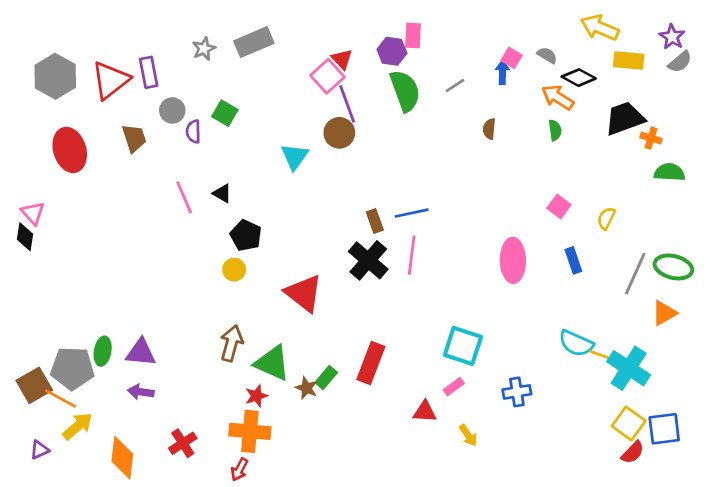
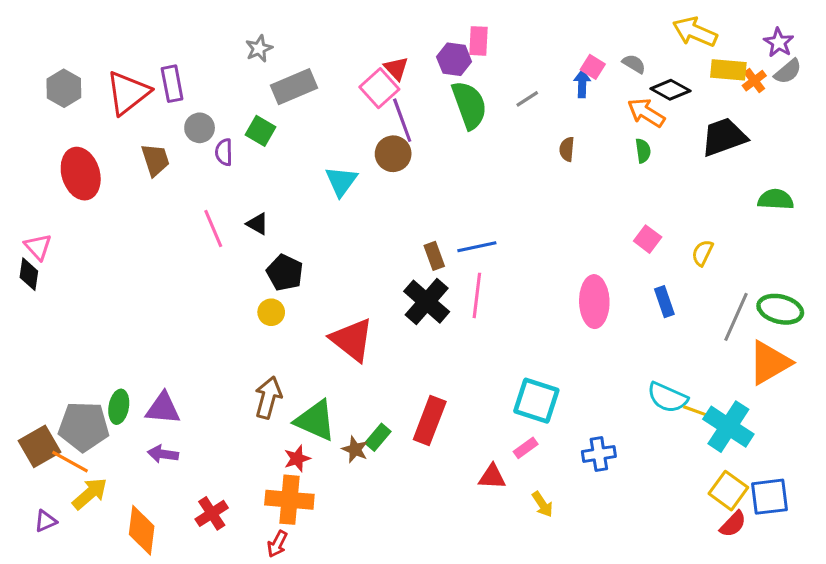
gray rectangle: (254, 42) -> (294, 87), moved
gray star: (204, 49) -> (259, 49), moved
gray hexagon: (55, 76) -> (64, 88), size x0.7
orange cross: (651, 138) -> (754, 81), moved, turned 36
orange triangle: (664, 313) -> (770, 363), size x1.5

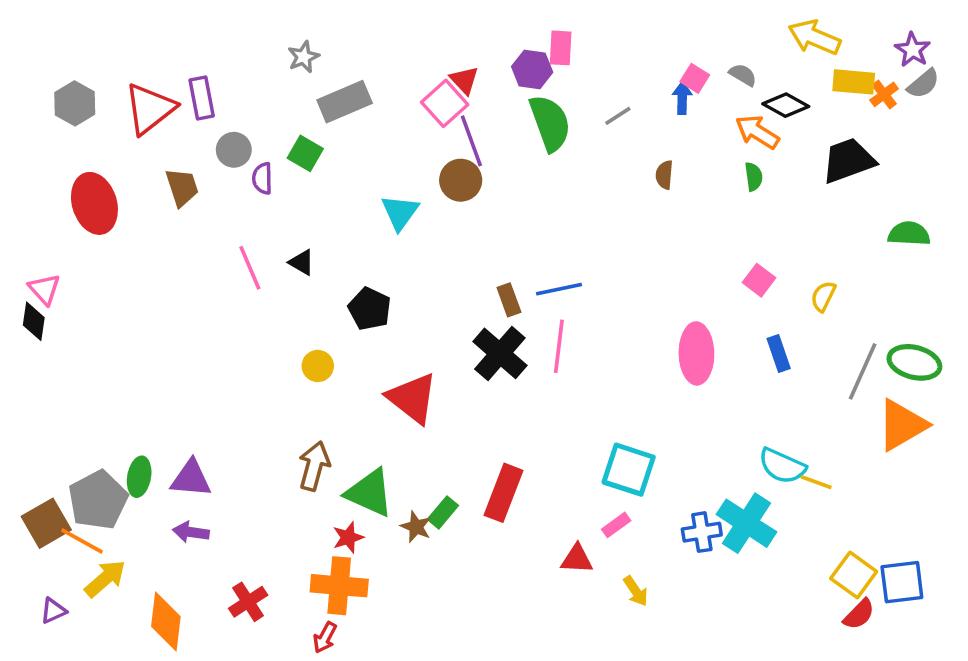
black pentagon: (285, 273) -> (370, 309), moved
gray pentagon: (84, 427) -> (98, 500), turned -30
cyan cross: (728, 427) -> (746, 523), moved

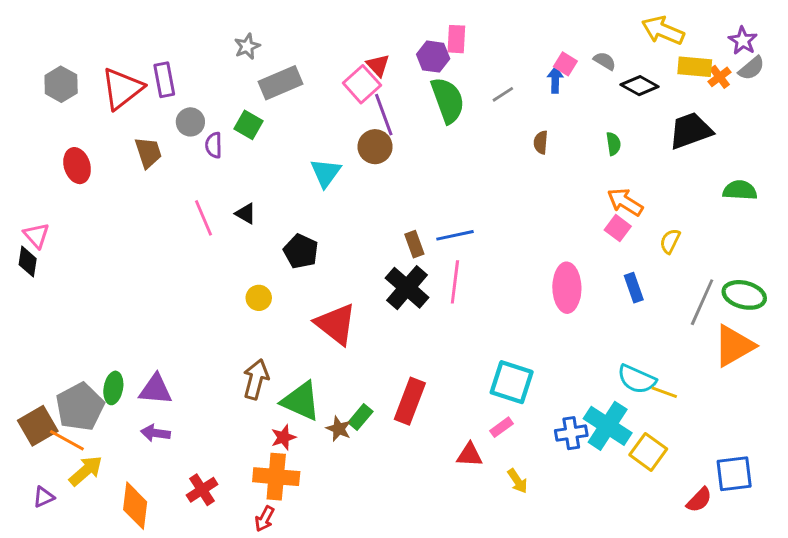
orange arrow: (757, 132) -> (625, 202), moved
red ellipse: (94, 203) -> (77, 166), size x0.7
yellow square: (854, 575) -> (648, 452), moved

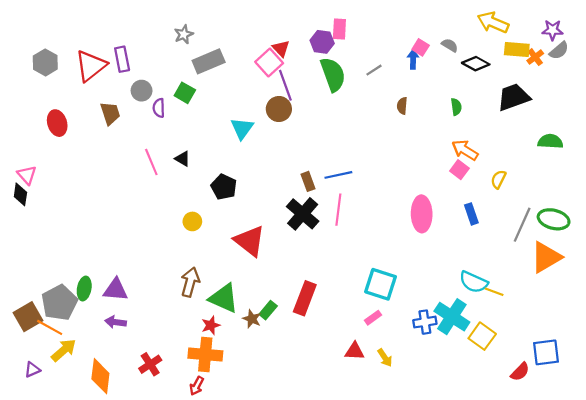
purple star: (743, 41) -> (552, 30), turned -30
red triangle: (469, 455) -> (355, 351), moved

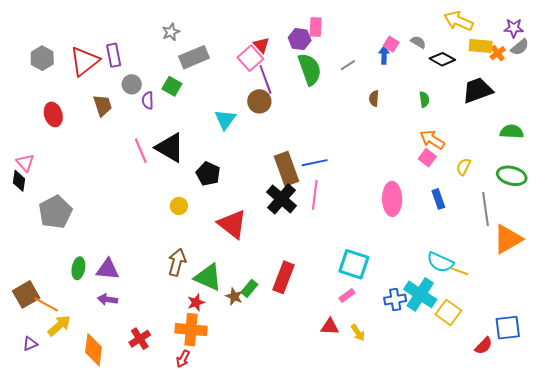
black triangle: (183, 159) -> (170, 148), size x2.0
brown rectangle: (308, 181) -> (287, 169), size x1.8
green ellipse: (554, 219) -> (512, 176), moved
gray line: (522, 225) -> (486, 209), turned -32
gray pentagon: (59, 303) -> (55, 212), moved

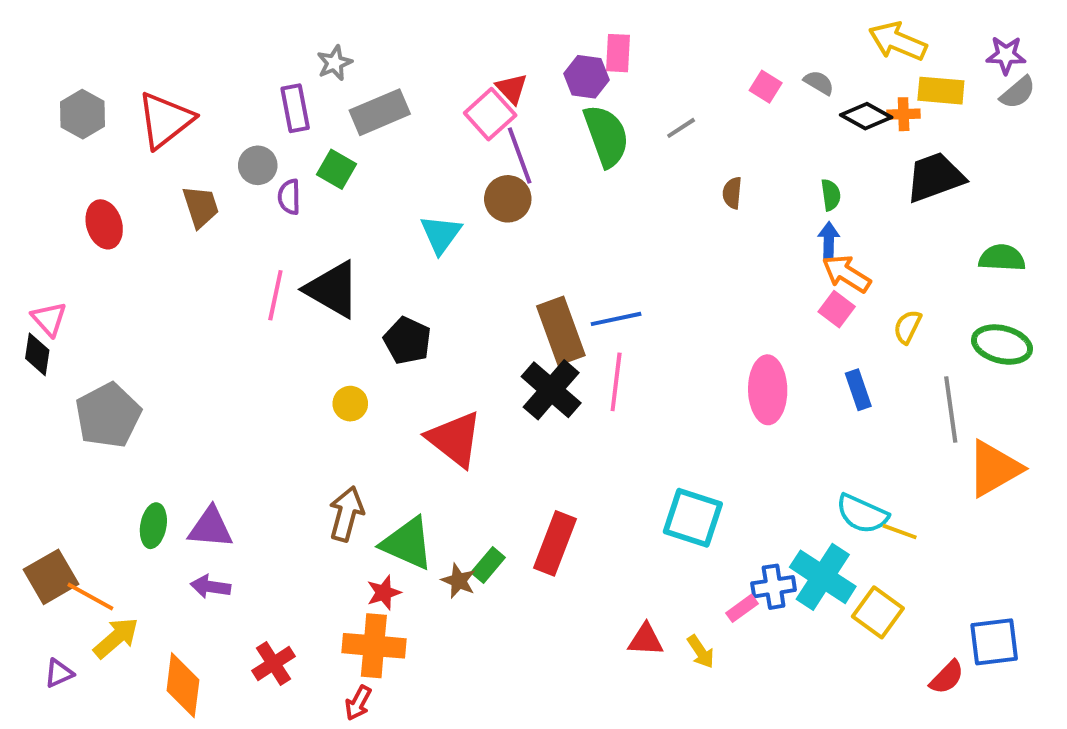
orange cross: (498, 53) -> (904, 114), moved, turned 35
purple rectangle: (114, 55) -> (295, 108), moved
blue arrow: (384, 55) -> (829, 240), moved
pink line: (141, 151) -> (275, 295), turned 35
pink rectangle: (347, 295) -> (742, 608), moved

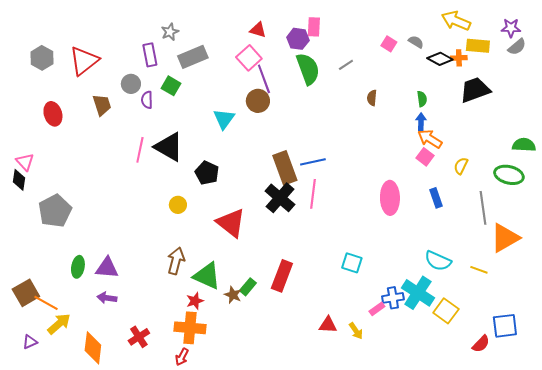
red triangle: (512, 89) -> (258, 30), moved, turned -30
green semicircle: (1002, 258) -> (524, 145), moved
cyan square: (693, 518) -> (352, 263), size x0.7
yellow line: (900, 532) -> (479, 270), moved

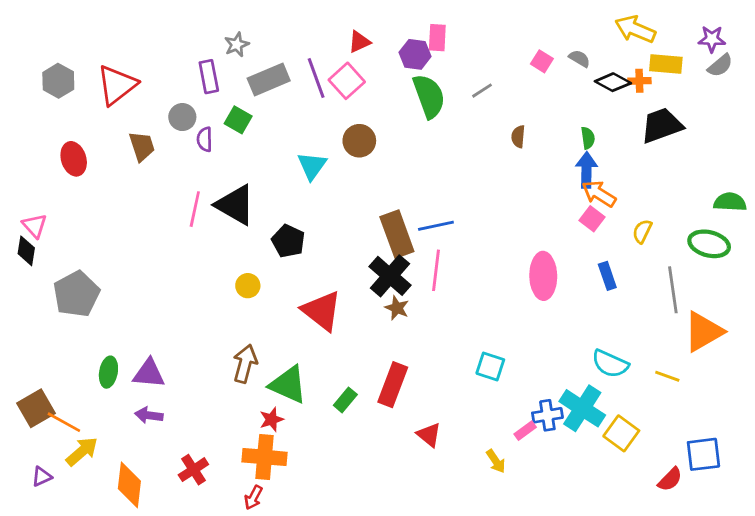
red triangle: (258, 30) -> (359, 42), turned -42
purple line: (264, 79) -> (316, 78), moved
blue arrow: (421, 122) -> (586, 170), size x1.4
brown star: (233, 295) -> (397, 308), moved
red triangle: (328, 325) -> (429, 435), moved, turned 36

